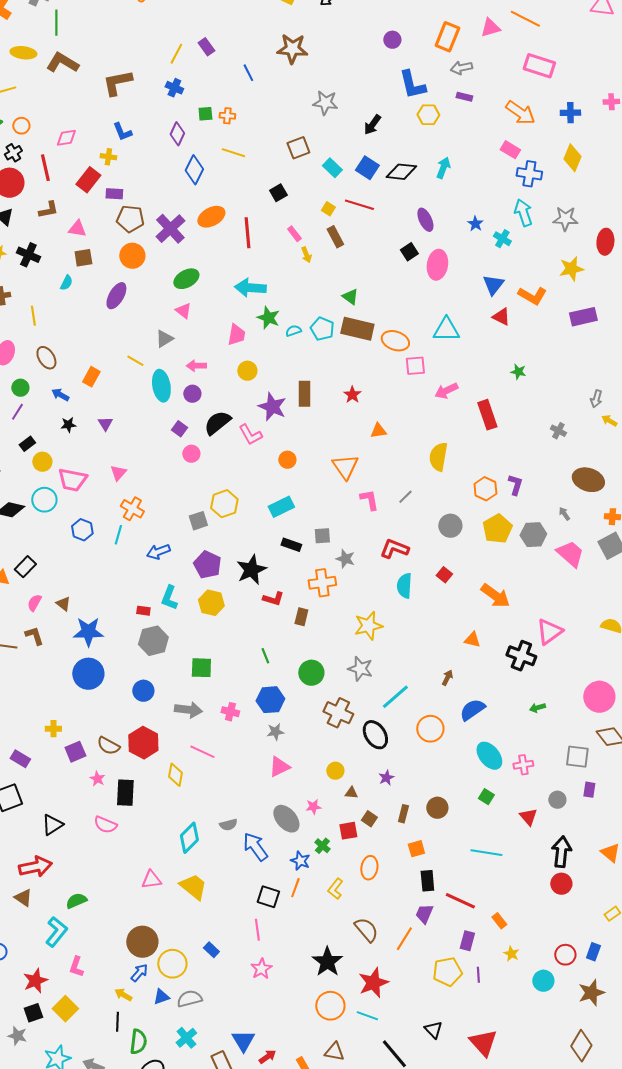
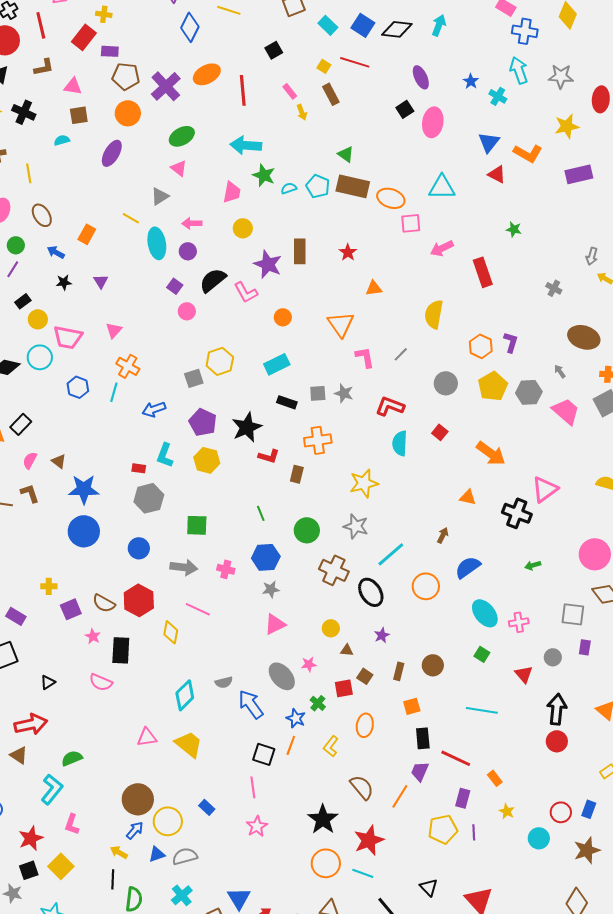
cyan semicircle: (66, 283) -> (62, 140), turned -133
gray star: (345, 559) -> (344, 393), moved
black triangle: (52, 825) -> (48, 682), size x0.7

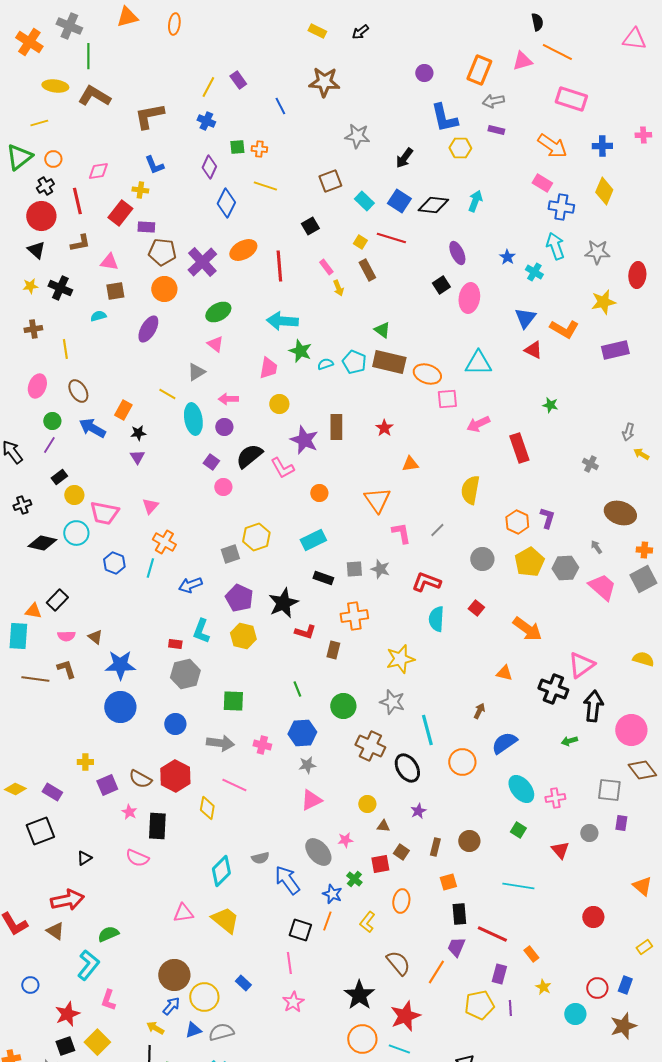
blue arrow: (56, 252) -> (92, 428), size x1.5
black star: (64, 282) -> (138, 433), moved
pink semicircle: (30, 460) -> (66, 636), turned -120
cyan line: (391, 554) -> (427, 730), turned -64
black arrow: (557, 709) -> (593, 706), moved

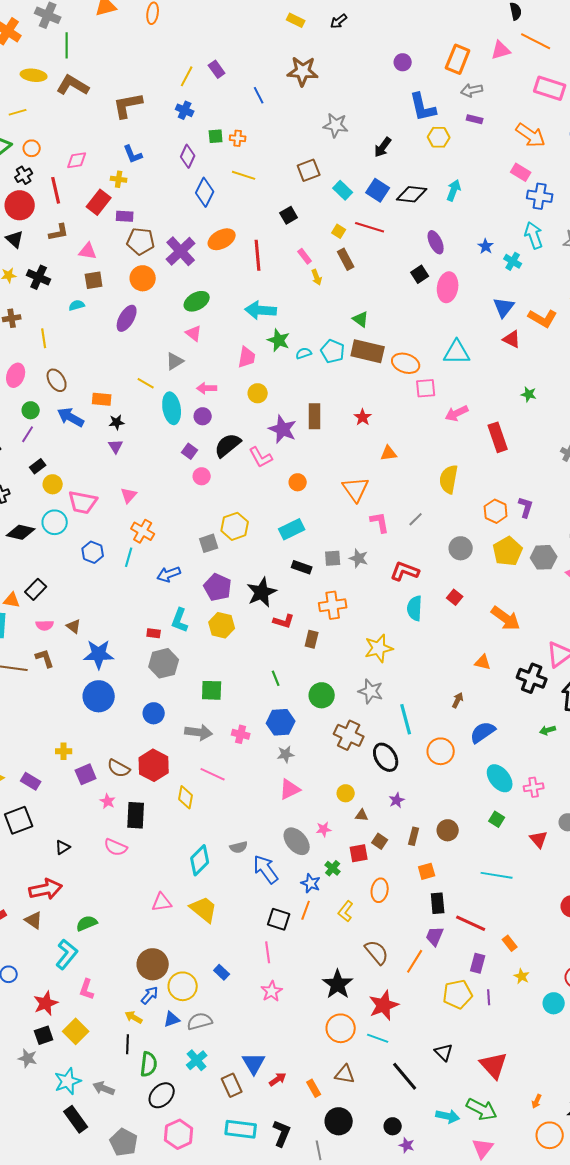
orange rectangle: (123, 410) -> (102, 399), turned 66

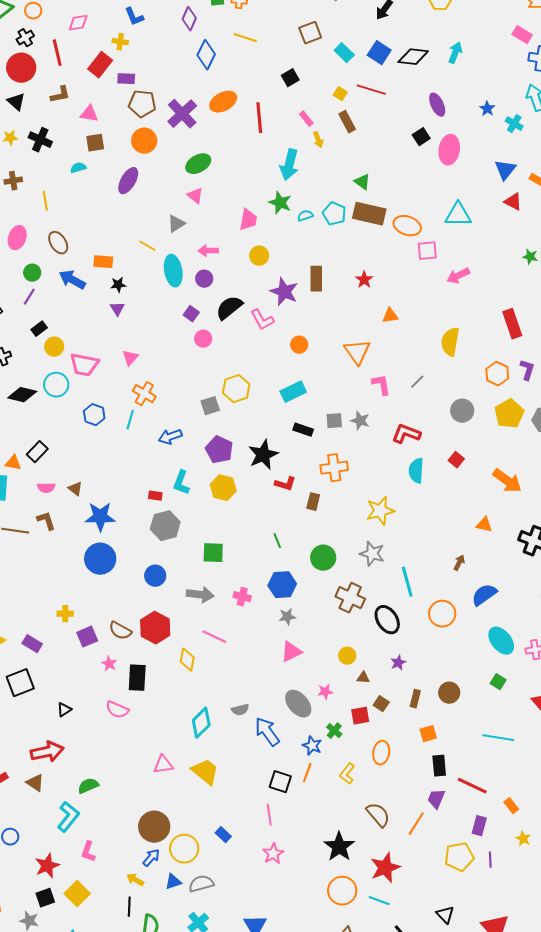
cyan arrow: (261, 310) -> (289, 165), moved, turned -80
red rectangle: (498, 437) -> (512, 324), moved

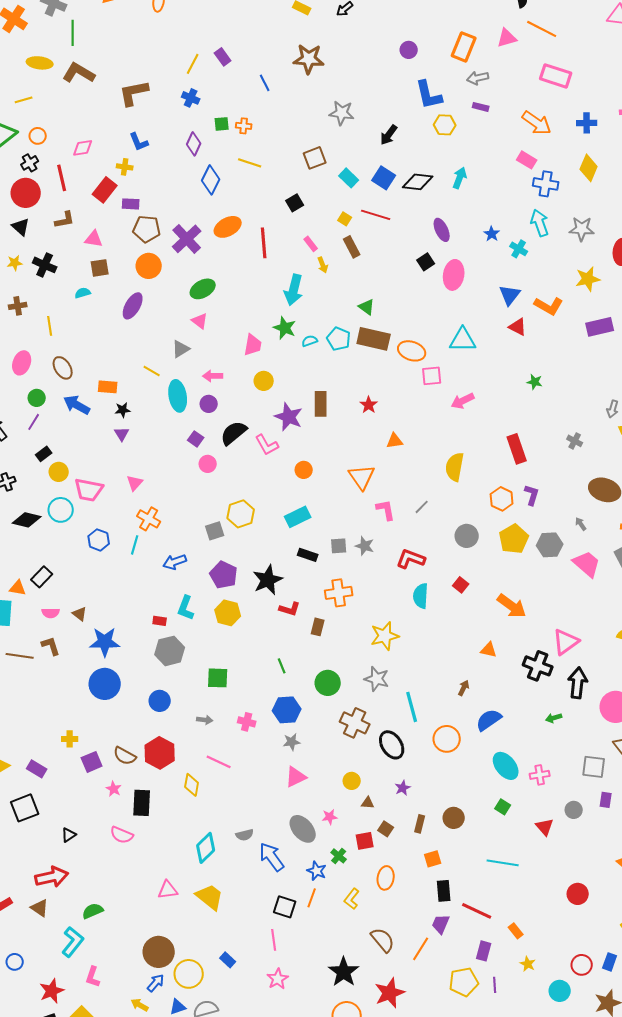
gray arrow: (200, 595) -> (205, 720), size x0.6

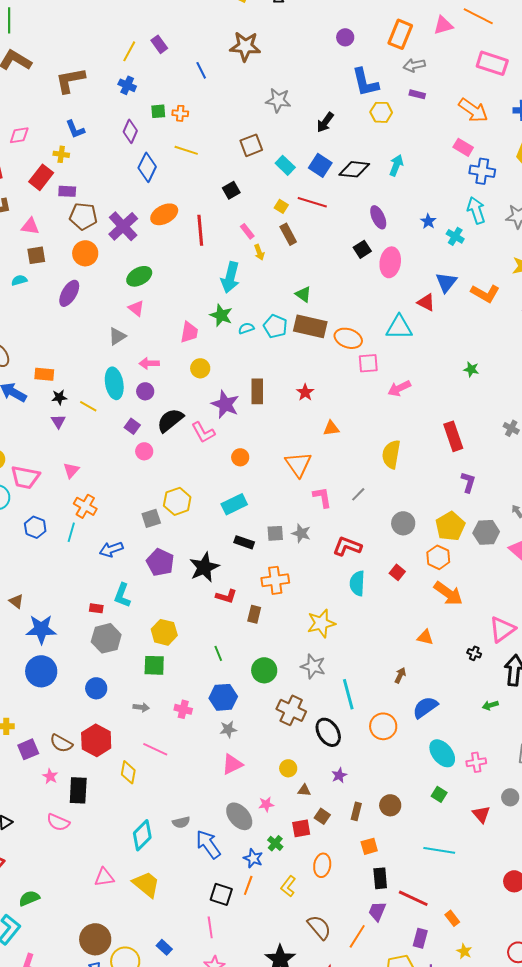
red triangle: (518, 327) -> (426, 302), moved
yellow line: (152, 371) -> (88, 406), moved
orange hexagon: (502, 499) -> (438, 557), moved
yellow hexagon: (228, 613) -> (164, 632), moved
black cross: (538, 666) -> (474, 653), size x0.5

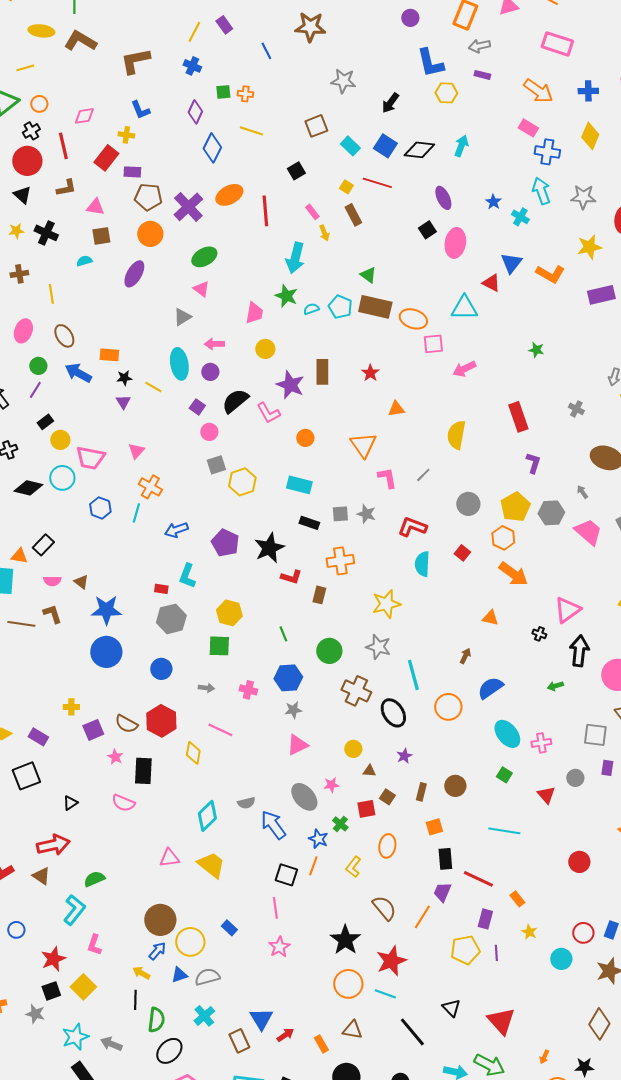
cyan rectangle: (234, 504) -> (299, 485), turned 40
gray square: (151, 518) -> (216, 465), moved

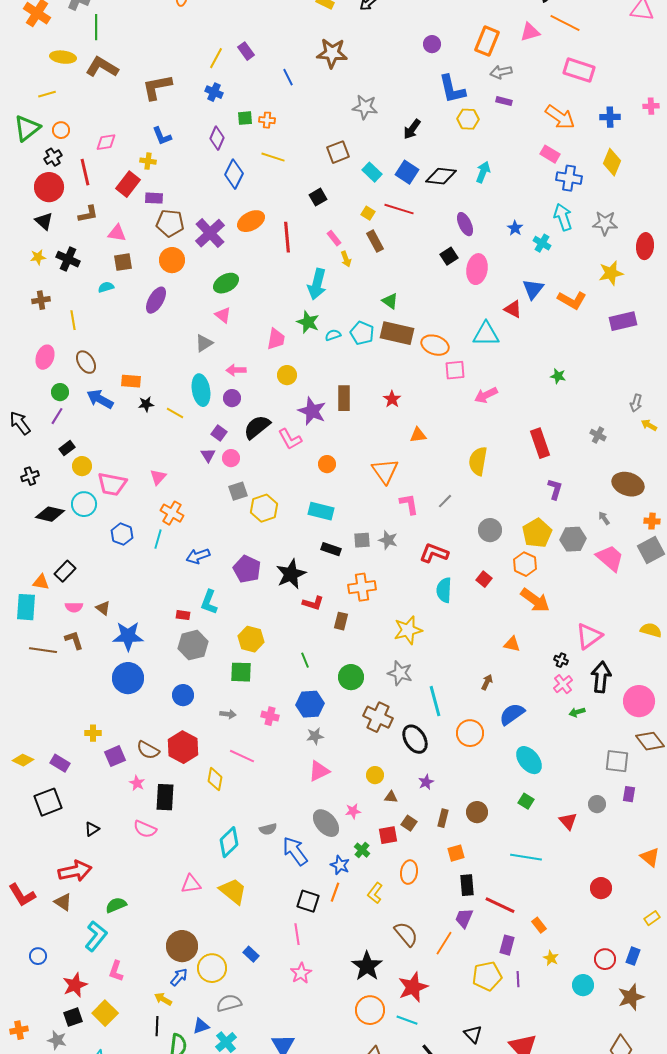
purple triangle: (123, 402) -> (208, 455), moved
pink cross: (541, 743) -> (563, 684), moved, turned -30
blue triangle: (179, 975) -> (201, 1026), moved

